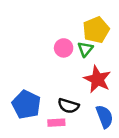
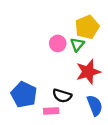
red star: (97, 79) -> (88, 72), turned 30

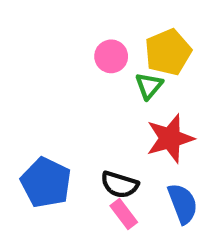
pink circle: (58, 43) -> (111, 56), moved
pink rectangle: (51, 111) -> (124, 214), moved, turned 56

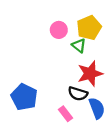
green triangle: (149, 86) -> (79, 46), turned -32
black semicircle: (120, 185) -> (78, 94), moved

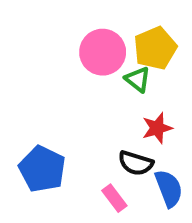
pink circle: (59, 30) -> (103, 52), size x1.5
red star: (90, 74) -> (157, 128), size x0.7

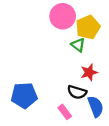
pink circle: (103, 52) -> (63, 16), moved
blue pentagon: (42, 169) -> (24, 95), turned -30

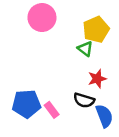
pink circle: (63, 16) -> (42, 18), moved
pink rectangle: (65, 112) -> (52, 110), moved

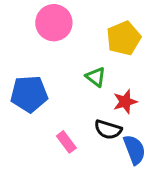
green triangle: (85, 49) -> (96, 77), moved
blue pentagon: (26, 104) -> (29, 94), moved

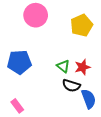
green triangle: (96, 77) -> (63, 66), moved
pink rectangle: (66, 142) -> (17, 106), moved

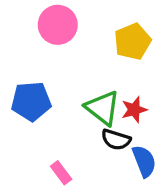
green triangle: (63, 66) -> (103, 108), size x1.6
pink rectangle: (17, 106) -> (61, 173), moved

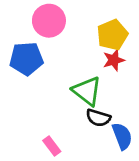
blue pentagon: (31, 101) -> (26, 59), moved
red star: (134, 110) -> (114, 60), moved

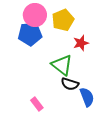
yellow pentagon: (112, 35) -> (63, 20), moved
blue pentagon: (26, 59) -> (30, 34), moved

